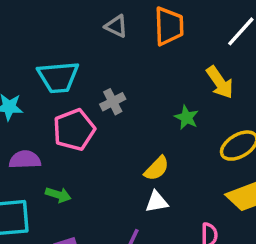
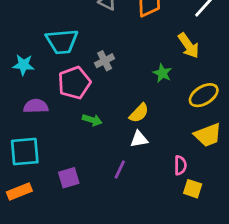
green arrow: (58, 195) -> (92, 120), moved

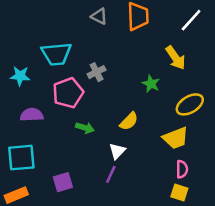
yellow trapezoid: (208, 135) -> (176, 138), moved
white triangle: (139, 139) -> (117, 151), moved, turned -36
pink semicircle: (180, 165) -> (182, 169), moved

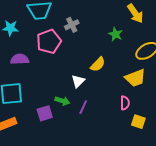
green arrow: (85, 128) -> (62, 101), moved
white triangle: (117, 151) -> (78, 81), moved
pink semicircle: (182, 169) -> (125, 103), moved

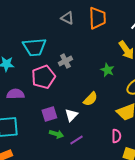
purple line: (83, 107) -> (76, 140), turned 32
purple square: (45, 113) -> (49, 114), moved

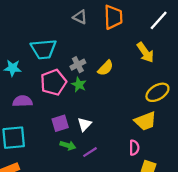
green star: (107, 70) -> (79, 85), moved
yellow semicircle: (90, 99) -> (105, 68), moved

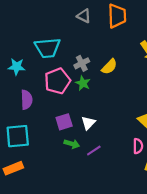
purple semicircle: (22, 101) -> (27, 100), turned 90

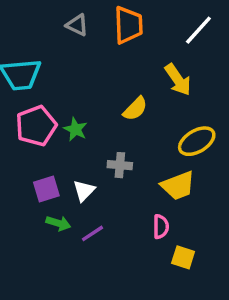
gray cross: (82, 63) -> (120, 165), moved, turned 32
yellow semicircle: (109, 67) -> (135, 109), moved

